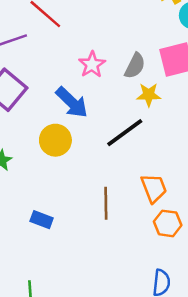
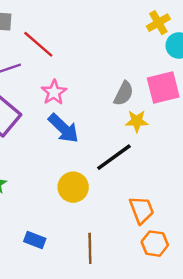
pink star: (92, 65) -> (54, 92), moved
yellow circle: (55, 140) -> (73, 187), moved
brown line: (106, 203) -> (90, 248), moved

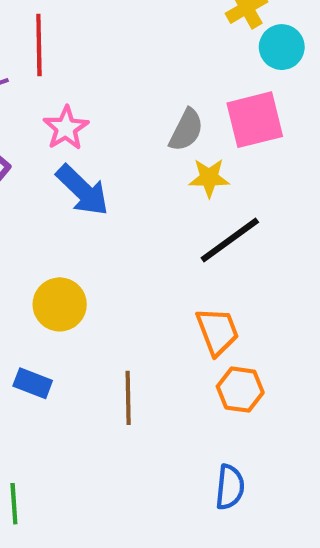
red line: (38, 44) -> (39, 45), turned 48
black line: (114, 157) -> (230, 240), moved
yellow circle: (73, 187) -> (60, 304), moved

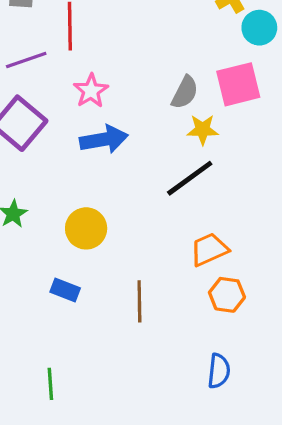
blue arrow: (82, 190) -> (104, 139), turned -54
black line: (230, 240) -> (190, 178), moved
orange trapezoid: (217, 331) -> (209, 249), turned -93

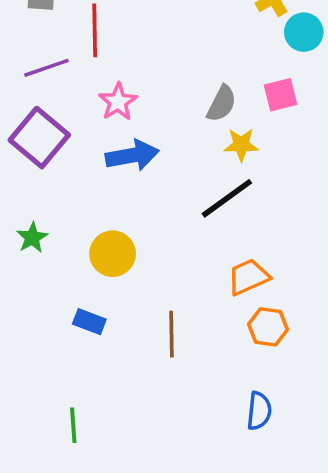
pink square: (238, 84) -> (281, 95), size x0.7

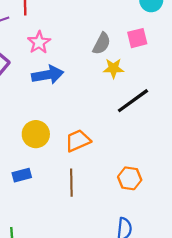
black line: (227, 198) -> (133, 101), moved
orange trapezoid: (248, 277) -> (78, 141), moved
blue rectangle: (89, 322) -> (22, 175), turned -36

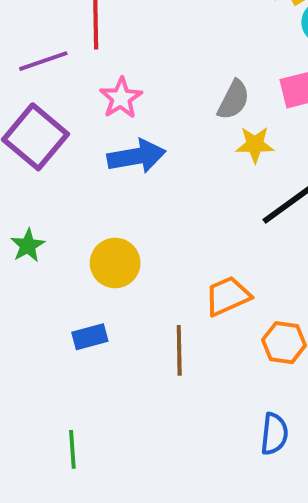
orange trapezoid: (78, 141) -> (228, 296), moved

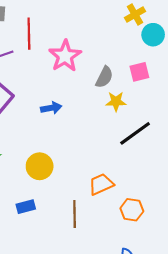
pink star: (121, 98) -> (65, 56), moved, size x1.4
blue arrow: (136, 156) -> (51, 108), size x0.7

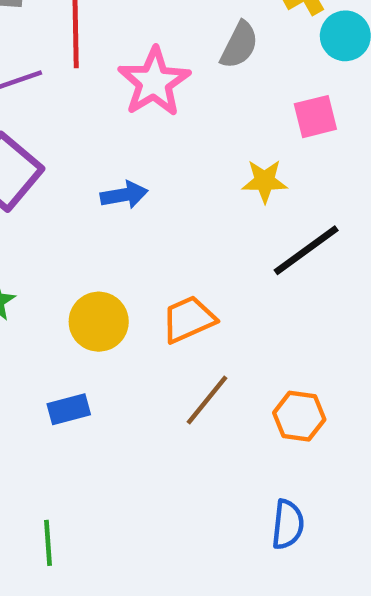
gray semicircle: (104, 77) -> (239, 45), moved
orange trapezoid: (101, 184) -> (189, 319), moved
brown line: (75, 214) -> (207, 400), moved, turned 40

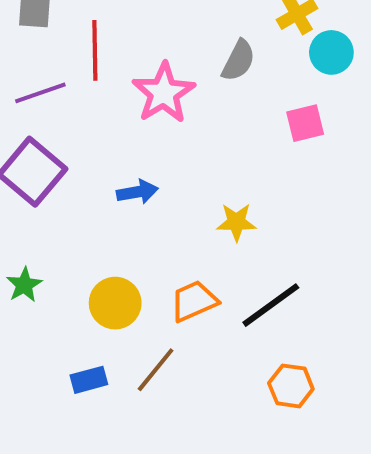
yellow star: (265, 181) -> (236, 222), moved
black line: (306, 250) -> (271, 305), moved
brown line: (207, 400) -> (156, 370), moved

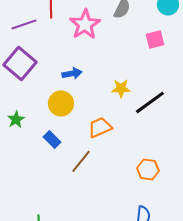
yellow circle: (115, 303) -> (61, 103), moved
black line: (271, 305) -> (150, 102), moved
blue rectangle: (89, 380) -> (52, 139), moved, turned 60

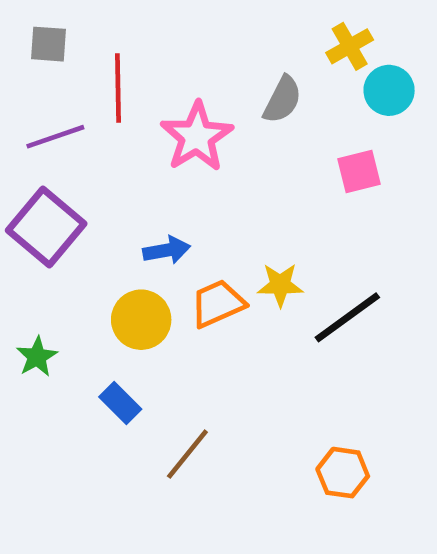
orange trapezoid: (100, 127) -> (218, 303), moved

